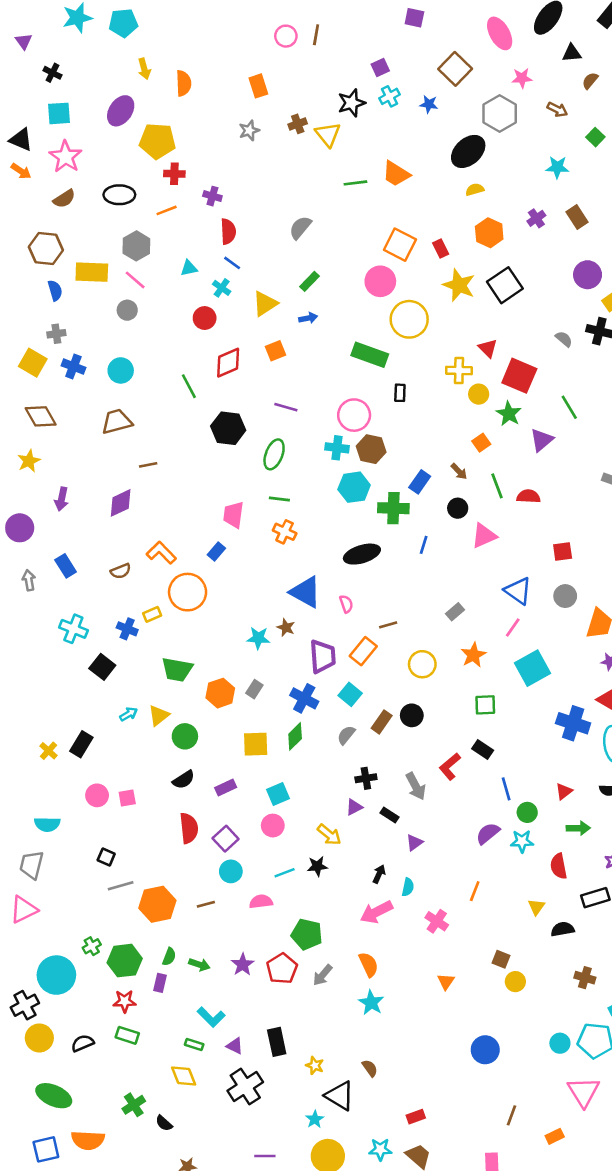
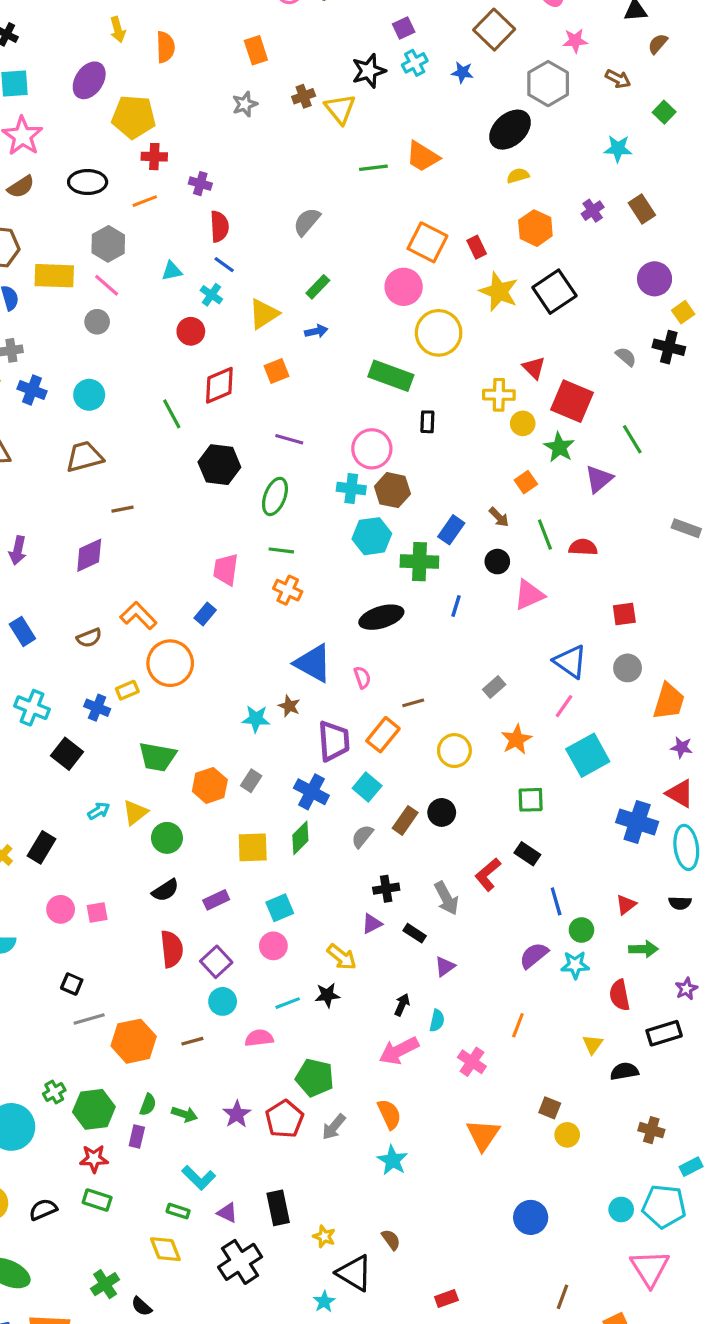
orange triangle: (446, 982) -> (483, 1135), size x1.6

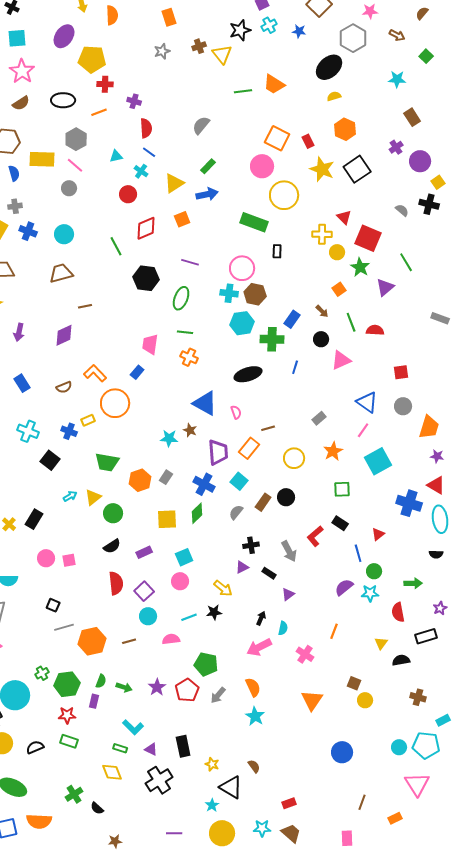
purple cross: (593, 211) -> (396, 147), moved
blue arrow: (316, 331) -> (207, 194), size x1.5
red triangle: (626, 905) -> (378, 534), moved

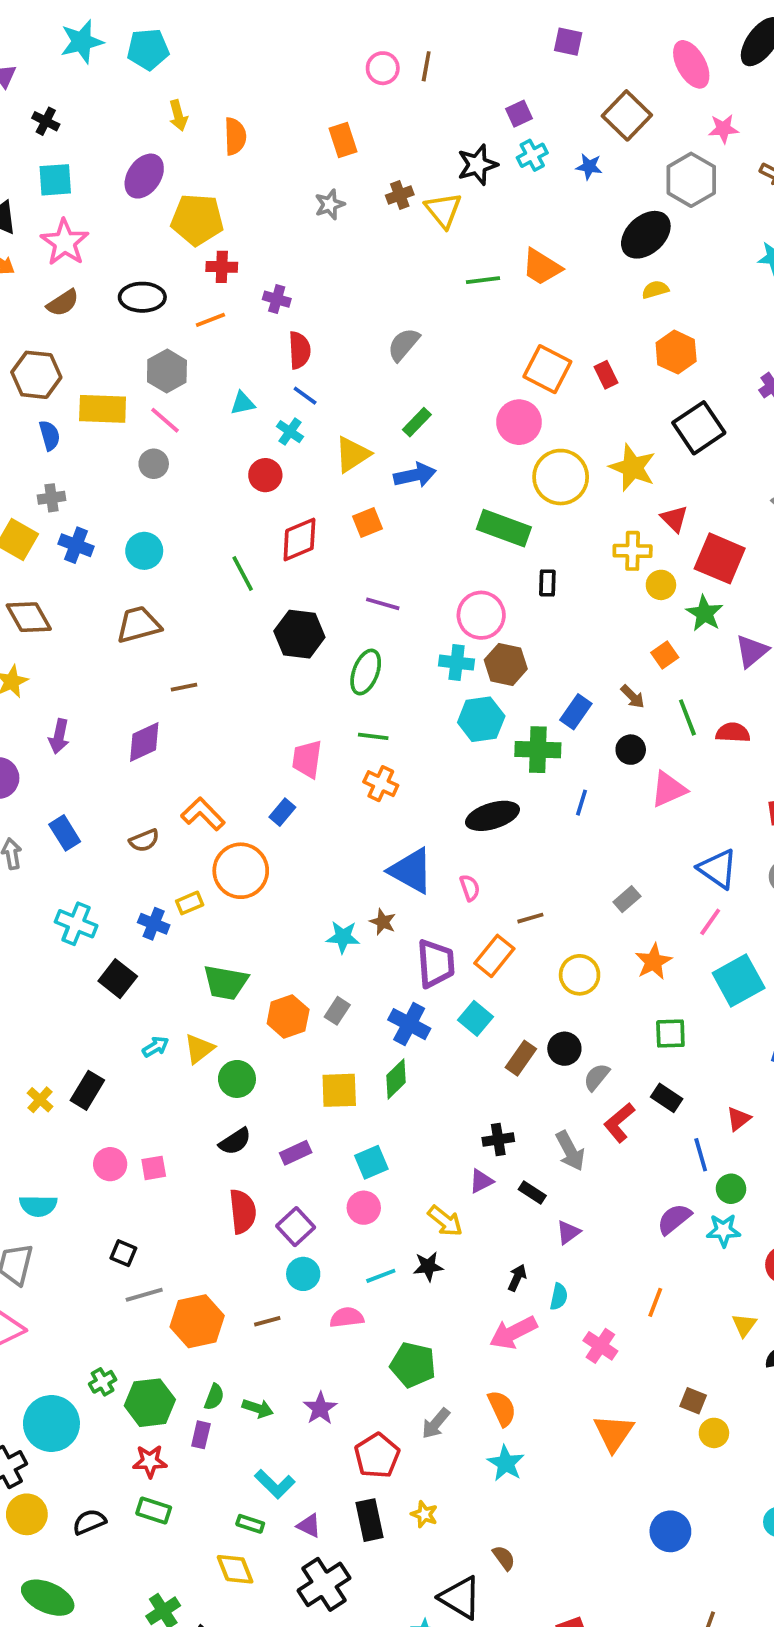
yellow star: (322, 169) -> (633, 468), moved
gray semicircle: (236, 512) -> (597, 1077), moved
red pentagon: (187, 690) -> (377, 1456), moved
yellow star: (212, 764) -> (424, 1514), moved

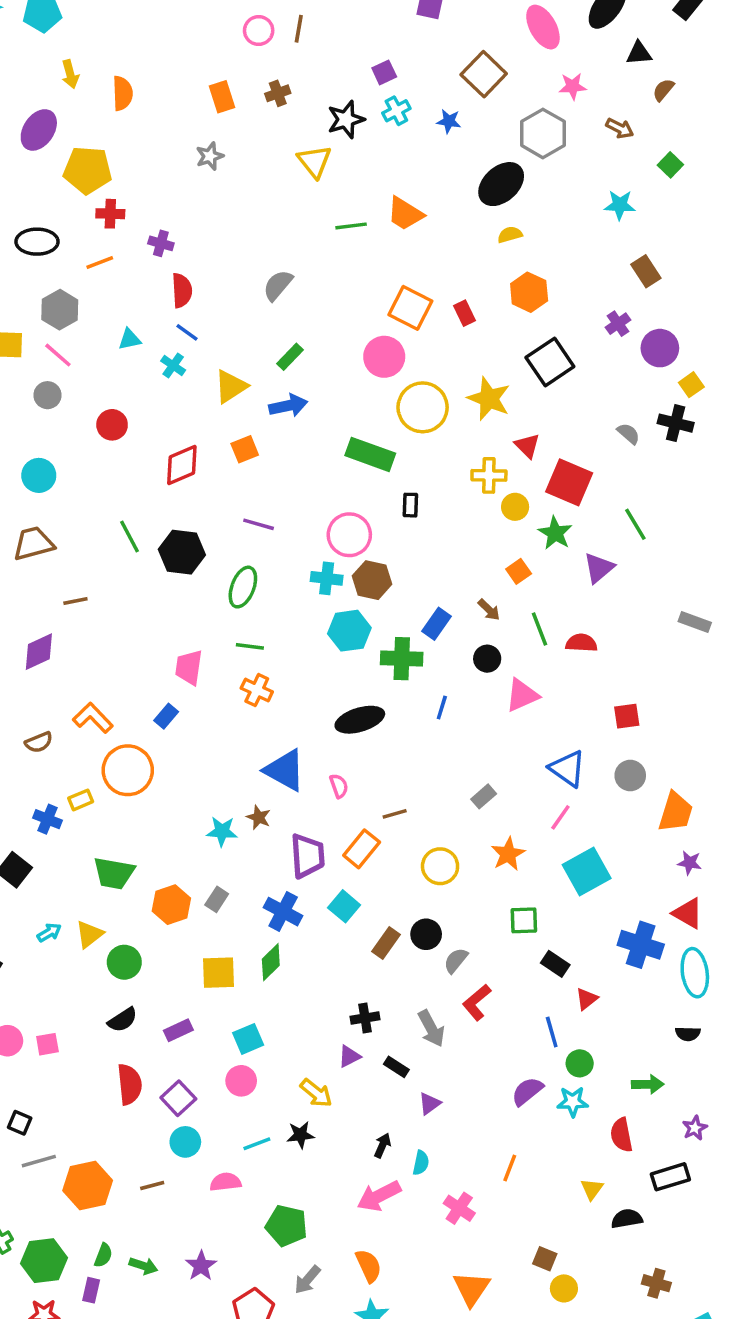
brown cross: (400, 195) -> (278, 93), moved
red circle: (265, 475) -> (112, 425), moved
green line: (243, 574) -> (129, 536), moved
black rectangle: (667, 1098) -> (555, 964), moved

